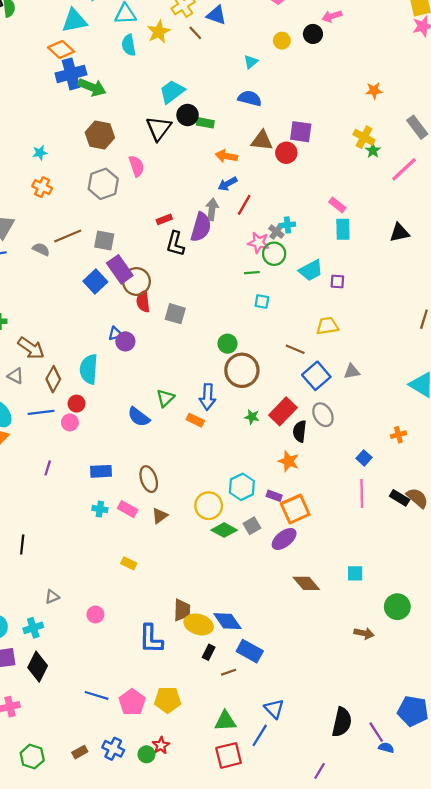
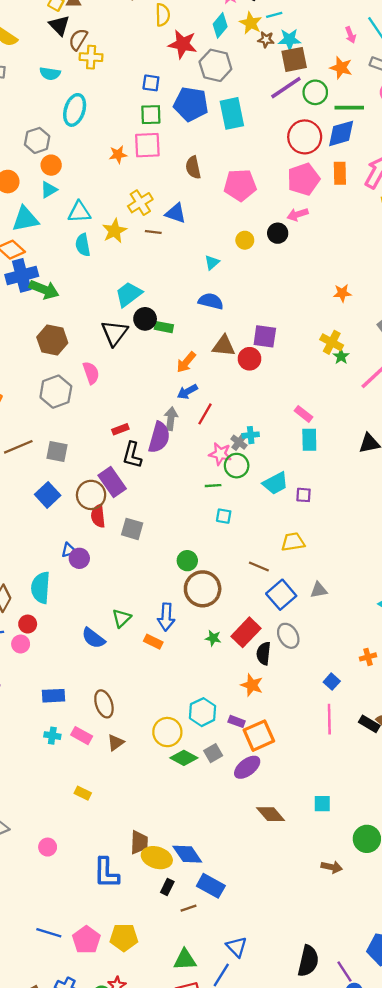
brown line: (195, 33) -> (153, 232), turned -40
orange arrow: (226, 156) -> (186, 362), turned -60
purple rectangle: (120, 269) -> (112, 482), moved

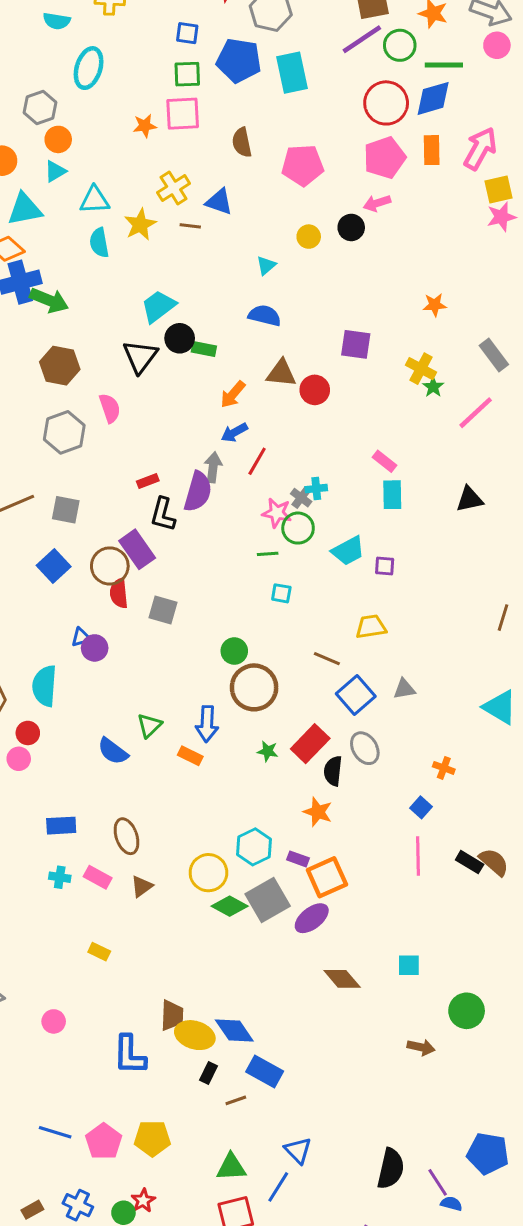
purple square: (265, 336) -> (356, 344), moved
orange cross: (368, 657) -> (444, 768), moved, turned 35
gray square: (213, 753) -> (268, 900), size x1.8

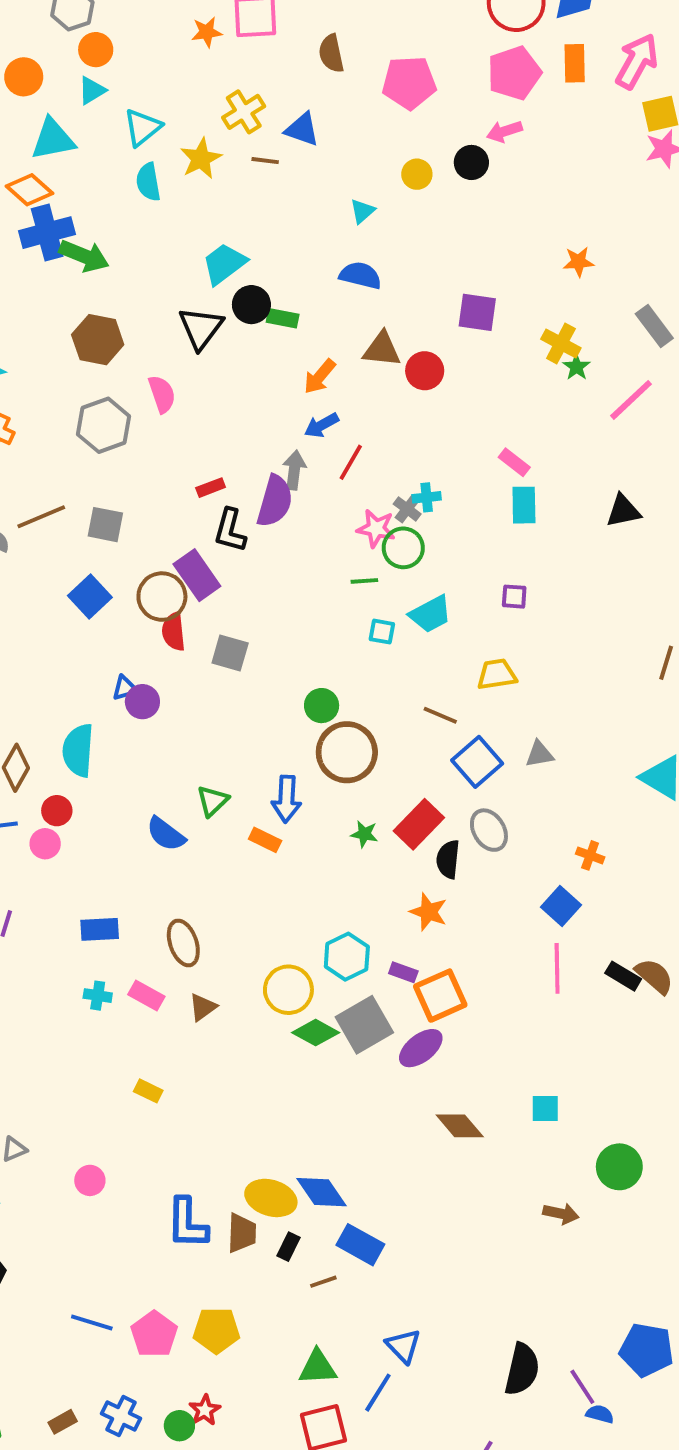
cyan triangle: (95, 200) -> (142, 127), turned -36
cyan trapezoid: (348, 551) -> (431, 614), moved
blue square: (421, 807) -> (561, 906), size x1.4
brown trapezoid: (172, 1015) -> (242, 1233), moved

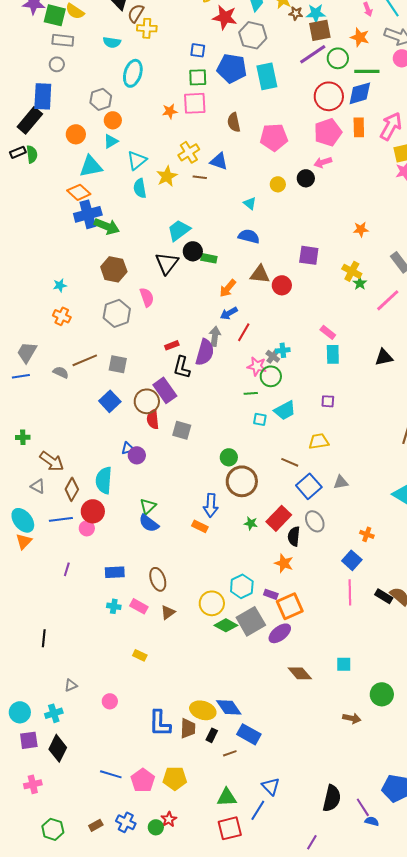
cyan triangle: (362, 211) -> (250, 203), turned -40
green triangle: (213, 801) -> (148, 506), moved
red circle: (57, 811) -> (93, 511), size x1.5

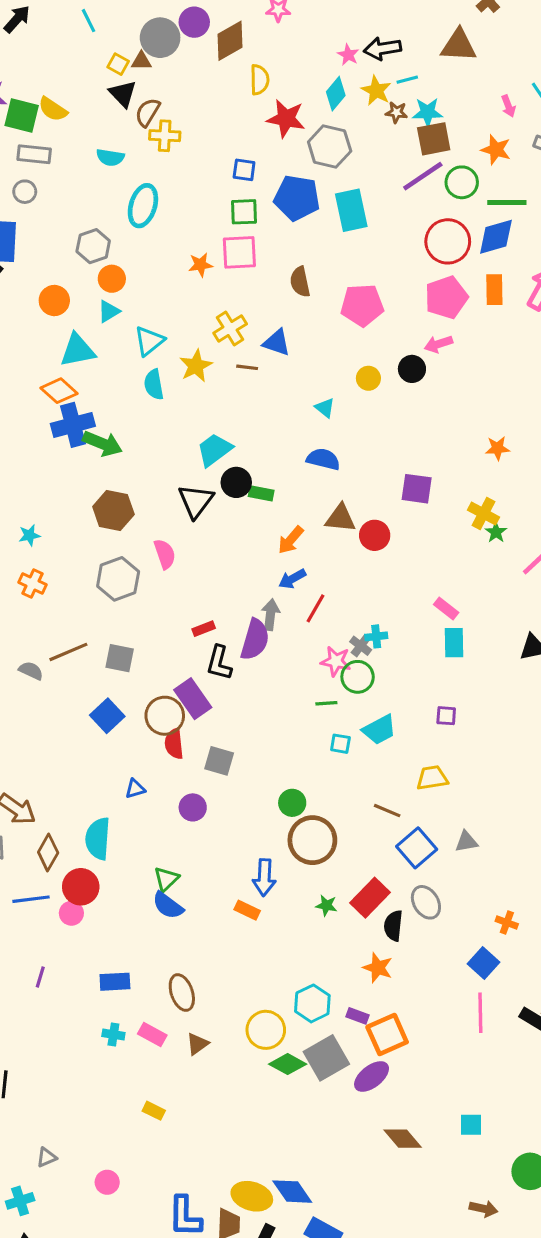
purple circle: (137, 455) -> (193, 807), moved

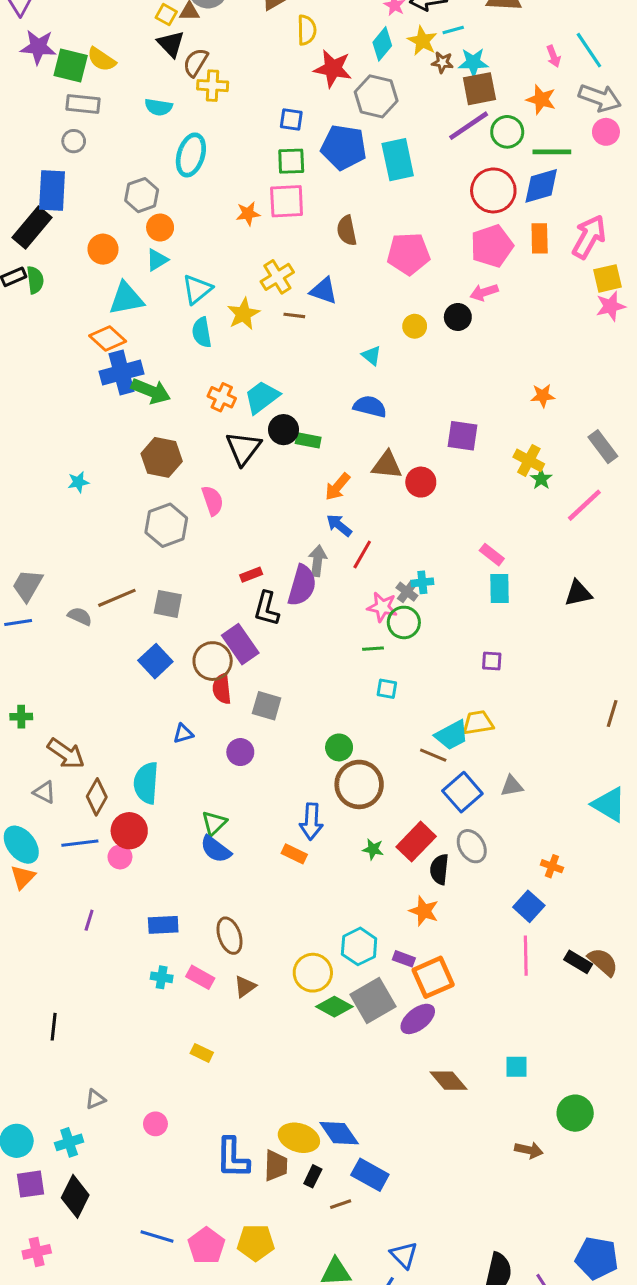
blue arrow: (292, 579) -> (339, 525), turned 68
orange cross: (33, 584) -> (222, 397), moved
cyan trapezoid: (379, 730) -> (452, 735), moved

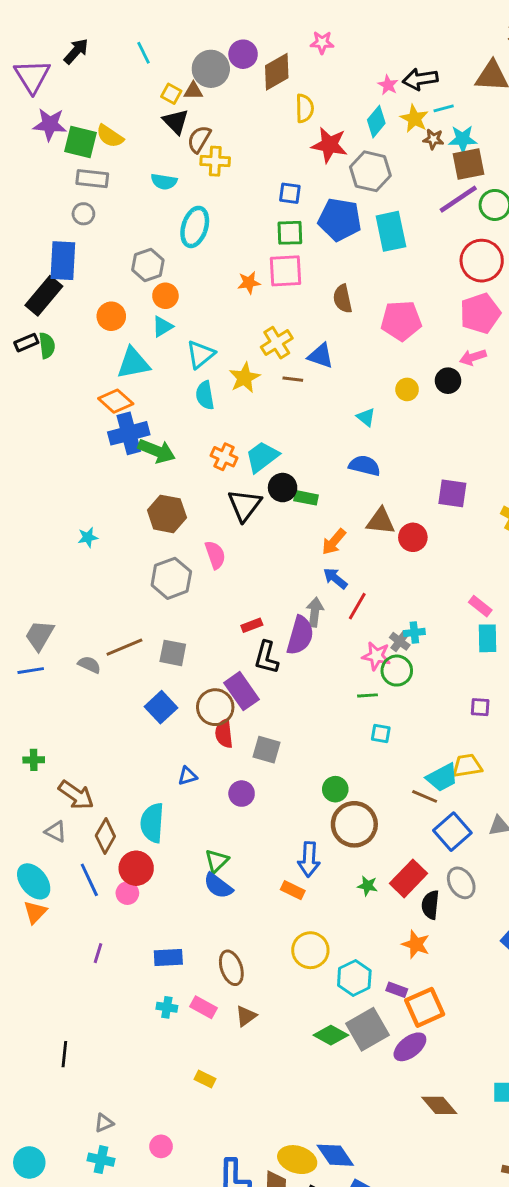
blue line: (80, 843) -> (89, 880), turned 72
yellow circle: (313, 973) -> (310, 950), moved
cyan cross: (69, 1142) -> (101, 1160), moved, turned 30

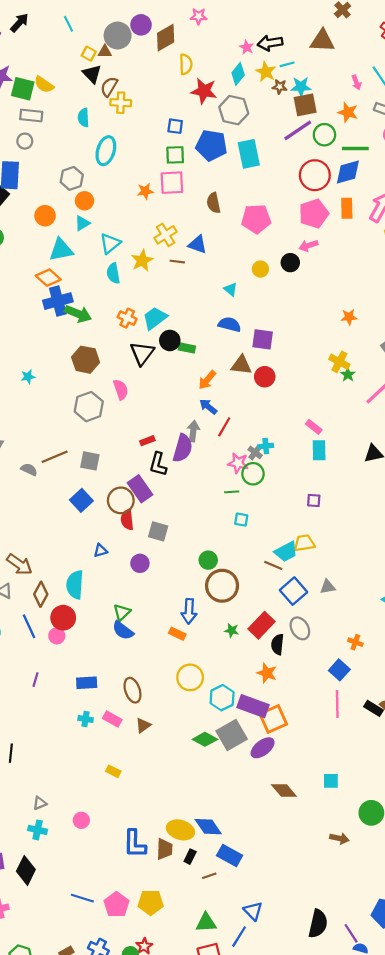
cyan semicircle: (164, 182) -> (83, 118), turned 78
purple square: (452, 493) -> (263, 339), moved
purple rectangle: (397, 990) -> (253, 706), size x2.0

